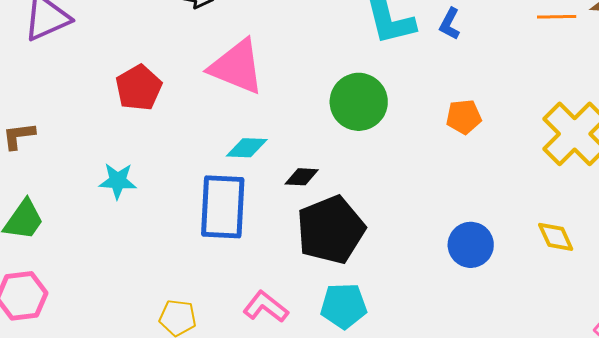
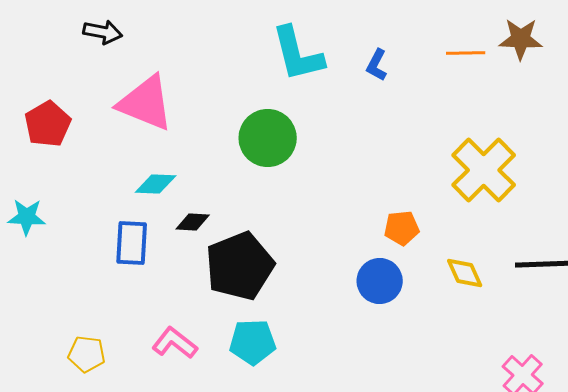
blue L-shape: (450, 24) -> (377, 65), moved
orange pentagon: (464, 117) -> (402, 228), moved
black diamond: (302, 177) -> (193, 222), moved
blue rectangle: (223, 207) -> (132, 243), size x0.7

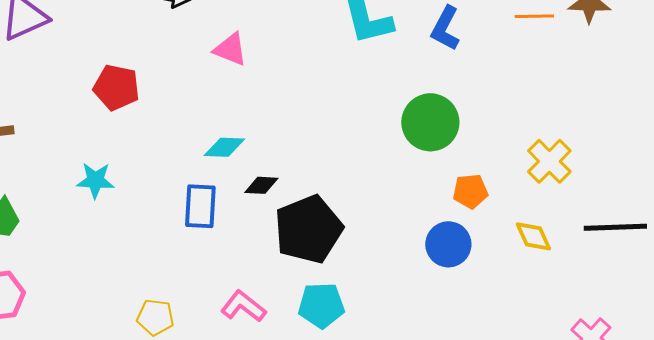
blue L-shape: (377, 65) -> (445, 28), size x1.4
pink triangle: (146, 103) -> (230, 49), moved, size x0.6
red pentagon: (48, 124) -> (116, 87), turned -30
green circle: (268, 138) -> (430, 122), moved
yellow cross: (484, 170) -> (549, 161), moved, size x0.7

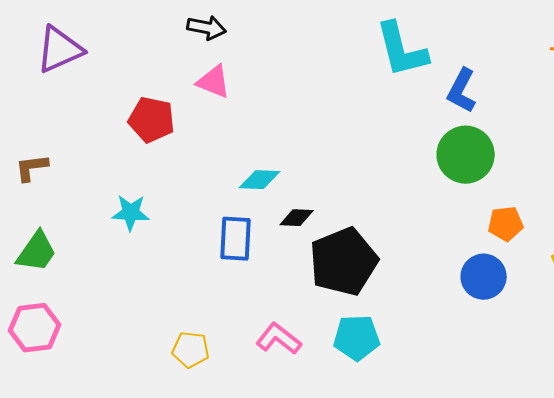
blue L-shape: (445, 28) -> (462, 91), moved
pink triangle: (230, 49) -> (214, 82), moved

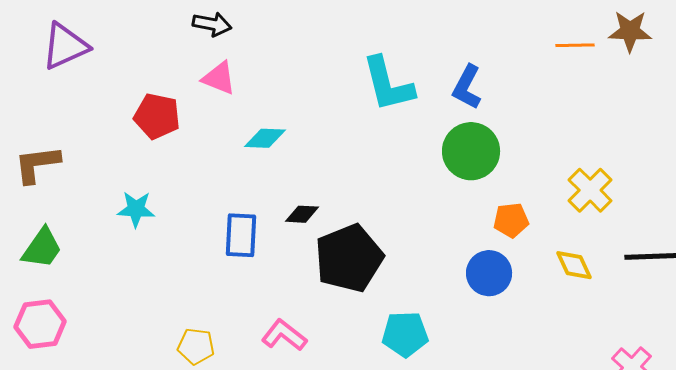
cyan L-shape: (402, 50) -> (388, 84), moved
brown L-shape: (32, 168) -> (37, 164), size x1.4
cyan diamond: (260, 180) -> (265, 138), moved
cyan pentagon: (357, 338) -> (405, 334), moved

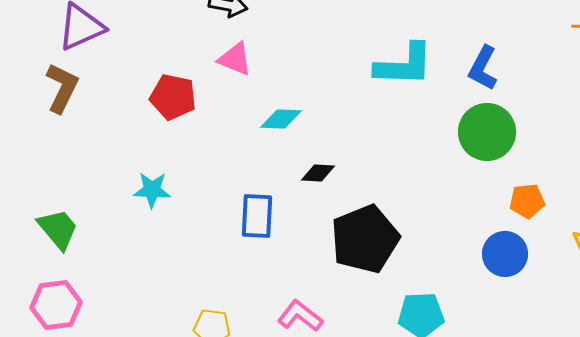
cyan L-shape: (388, 84) -> (404, 65), turned -74
brown L-shape: (37, 164) -> (62, 88), moved, turned 123
black diamond: (302, 214) -> (318, 173), moved
green trapezoid: (42, 248) -> (58, 229), turned -75

